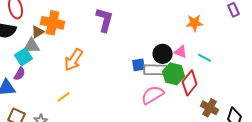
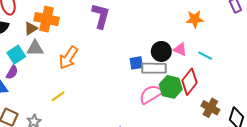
gray triangle: (32, 46) -> (35, 48), moved
green hexagon: (174, 74) -> (171, 87), moved

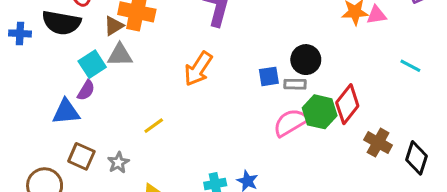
pink triangle: (180, 49) -> (376, 15), moved, turned -32
cyan line: (205, 56) -> (410, 66), moved
orange arrow: (68, 58) -> (198, 69), moved
gray rectangle: (154, 68) -> (295, 84), size x0.6

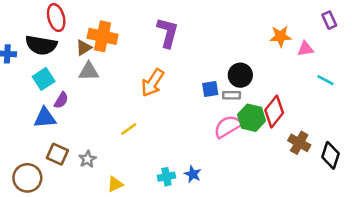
pink triangle: (376, 15) -> (305, 49), moved
cyan square: (92, 64) -> (44, 79), moved
yellow line: (154, 126) -> (129, 129), moved

